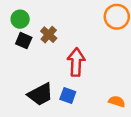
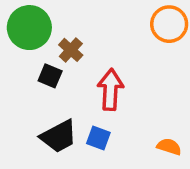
green circle: (20, 19) -> (29, 28), size x1.6
black square: (24, 41) -> (50, 76), moved

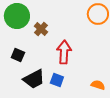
black square: (50, 76) -> (18, 55), moved

